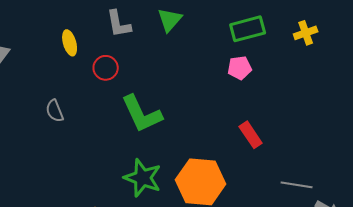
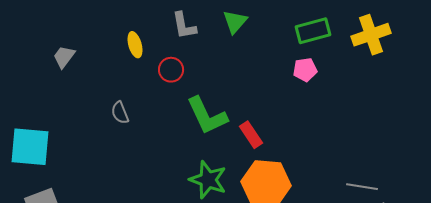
yellow cross: (306, 33) -> (371, 35), size x1.6
red rectangle: (251, 135) -> (251, 135), moved

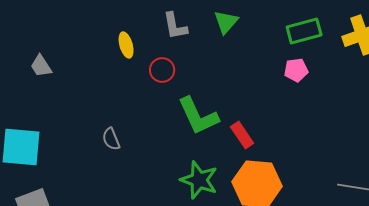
gray trapezoid: (64, 57) -> (41, 66), moved, turned -70
gray semicircle: (120, 113) -> (111, 139), moved

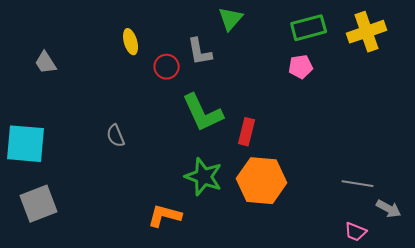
gray L-shape: (175, 26) -> (200, 52), moved
red rectangle: (242, 135) -> (247, 132), turned 48

